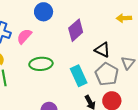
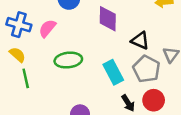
purple diamond: (76, 30) -> (108, 19), turned -45

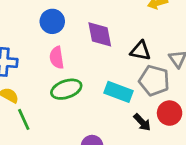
pink semicircle: (47, 28) -> (57, 58), moved, turned -36
cyan rectangle: (113, 72) -> (119, 92), turned -30

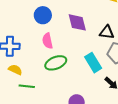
cyan rectangle: (119, 92) -> (93, 63), turned 42
green line: (24, 119) -> (27, 86), turned -56

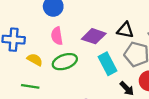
purple diamond: (77, 22) -> (94, 36), moved, turned -60
yellow semicircle: (15, 70) -> (35, 60), moved

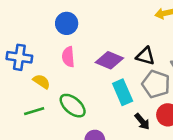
green ellipse: (65, 62) -> (73, 106), moved, turned 55
green line: (30, 86) -> (34, 111), turned -30

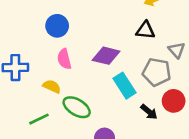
black triangle: (145, 56) -> (145, 30), moved
yellow semicircle: (42, 81) -> (52, 86), moved

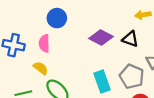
purple diamond: (106, 56) -> (101, 37), moved
pink semicircle: (64, 59) -> (44, 43), moved

